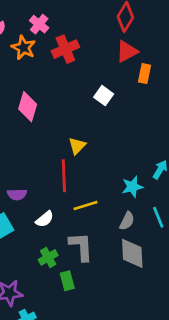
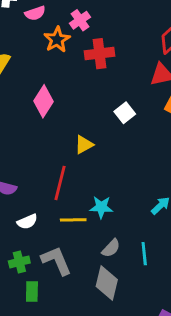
yellow triangle: (77, 146) -> (84, 145), moved
cyan star: (132, 187) -> (101, 207), moved
gray L-shape: (81, 247) -> (56, 261), turned -36

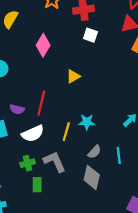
white square: (125, 113) -> (90, 35), moved, turned -32
red line: (60, 183) -> (41, 103), moved
yellow line: (73, 220) -> (66, 132), turned -72
white semicircle: (27, 222) -> (33, 134), size x1.5

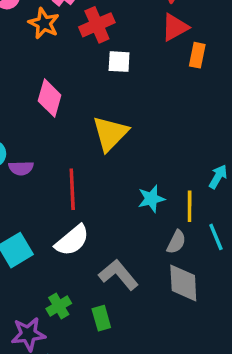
yellow triangle: (73, 76) -> (110, 133), size x1.6
purple semicircle: (17, 109) -> (21, 168), moved
yellow line: (66, 132) -> (190, 206), moved
green cross: (27, 163) -> (59, 306), moved

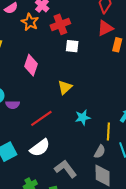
yellow triangle: (110, 133) -> (65, 87), size x0.7
red line: (72, 189) -> (41, 118), turned 55
cyan star: (151, 199) -> (83, 117), moved

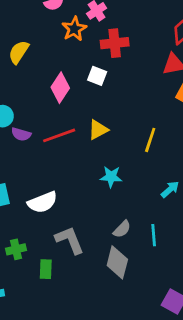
white square: (72, 46) -> (97, 76), moved
red line: (41, 118) -> (59, 135), moved
yellow line: (108, 131) -> (150, 140), moved

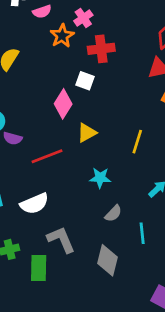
pink diamond: (60, 88) -> (63, 104), moved
red line: (59, 135) -> (47, 156), moved
gray semicircle: (122, 229) -> (113, 213), moved
green rectangle: (46, 269) -> (39, 268), size x1.4

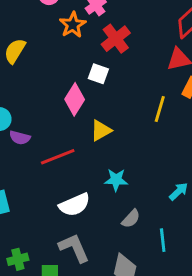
red cross: (101, 49) -> (116, 39), turned -30
yellow line: (137, 142) -> (160, 109), moved
white semicircle: (34, 204) -> (75, 205), moved

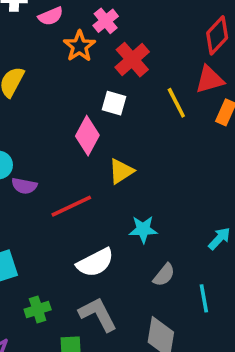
yellow line: (160, 109) -> (176, 103), moved, turned -40
green cross: (18, 259) -> (38, 310), moved

